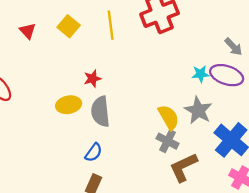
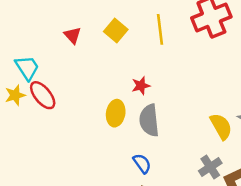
yellow ellipse: (69, 105) -> (116, 113), turned -70
gray cross: (167, 141) -> (210, 167), moved, turned 30
blue semicircle: (94, 152) -> (142, 163), turned -72

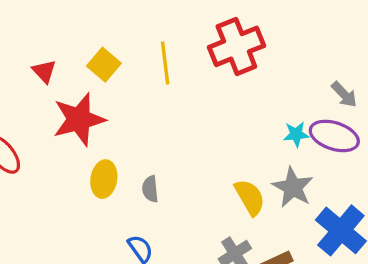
red star: (141, 86) -> (79, 119), moved, size x2.0
gray semicircle: (149, 120) -> (150, 189), size x0.6

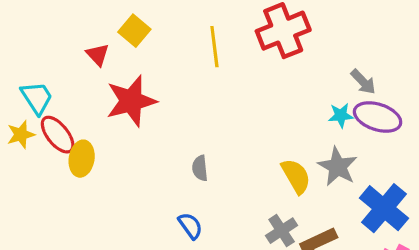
yellow square: (104, 65) -> (134, 31), moved
gray arrow: (344, 95) -> (363, 82), moved
yellow ellipse: (104, 179) -> (82, 159), moved

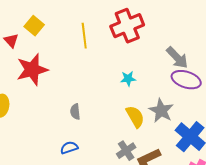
gray arrow: (363, 82) -> (177, 58), size x1.4
cyan star: (341, 115) -> (128, 79), moved
blue semicircle: (190, 226) -> (69, 148), turned -72

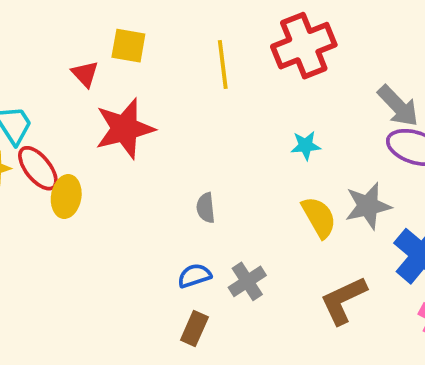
yellow square: (34, 26) -> (128, 46), turned -30
gray star: (161, 111) -> (368, 206), turned 30
gray cross: (126, 151) -> (247, 281), moved

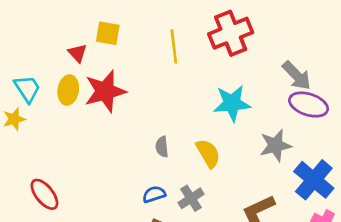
cyan star: (306, 146) -> (232, 103), size x1.8
red ellipse: (38, 168) -> (44, 194), moved
yellow ellipse: (66, 196) -> (68, 90), moved
yellow semicircle: (319, 217) -> (208, 153), moved

